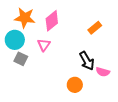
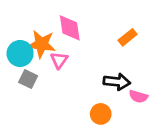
orange star: (25, 18) -> (42, 44), moved
pink diamond: (52, 21) -> (70, 28), turned -60
black arrow: (87, 61) -> (117, 82), turned -54

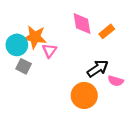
pink diamond: (70, 28) -> (82, 24), moved
black arrow: (117, 82) -> (98, 69), turned -40
orange circle: (101, 114) -> (84, 95), size x1.5

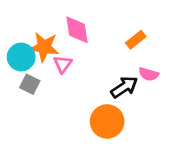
pink diamond: (82, 24) -> (77, 30), moved
pink semicircle: (116, 81) -> (149, 74), moved

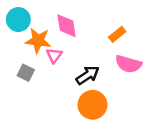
cyan circle: (21, 57) -> (18, 20), moved
pink semicircle: (149, 74) -> (128, 64), size x1.5
black arrow: (124, 87) -> (88, 75), moved

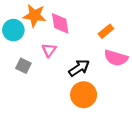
cyan circle: (18, 20) -> (13, 30), moved
orange star: (38, 41) -> (35, 16), moved

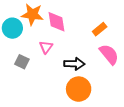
pink semicircle: (116, 58) -> (109, 54), turned -145
black arrow: (79, 68) -> (74, 64), turned 36

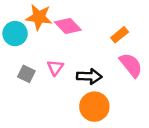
pink diamond: (57, 22) -> (68, 26), turned -35
pink triangle: (46, 47) -> (55, 68), moved

